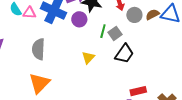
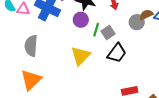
gray circle: (134, 15) -> (137, 22), moved
purple circle: (79, 19) -> (81, 20), moved
yellow triangle: (88, 58) -> (81, 56), size x1.5

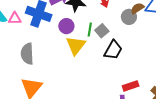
purple circle: (81, 20) -> (66, 26), moved
yellow triangle: (81, 56) -> (76, 46), moved

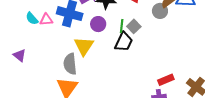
yellow triangle: (76, 46) -> (84, 46), moved
black trapezoid: (113, 50) -> (124, 42), moved
gray semicircle: (27, 54) -> (70, 64), moved

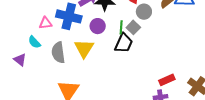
gray circle: (160, 11) -> (144, 12), moved
cyan semicircle: (32, 18) -> (34, 42), moved
gray semicircle: (70, 64) -> (58, 53), moved

